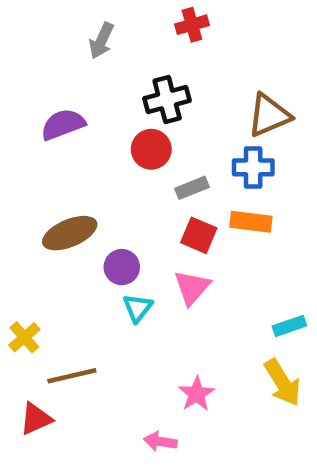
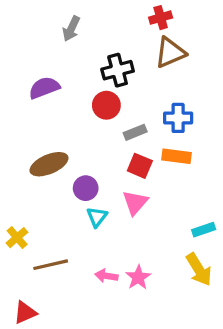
red cross: (192, 25) -> (161, 18), moved
brown triangle: (269, 115) -> (170, 53), moved
red triangle: (36, 419) -> (25, 313), moved
pink arrow: (160, 441) -> (106, 276), moved

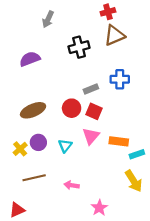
red circle: (106, 105) -> (72, 108), moved
orange rectangle: (177, 156) -> (119, 141), moved
purple circle: (86, 188) -> (38, 142), moved
yellow cross: (17, 238) -> (20, 149), moved
pink star: (138, 277) -> (99, 208), moved

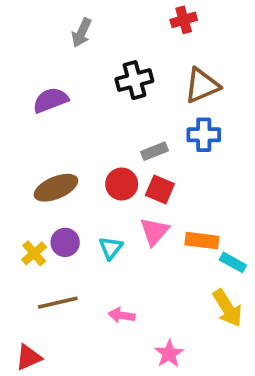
brown triangle: (114, 35) -> (202, 86), moved
cyan rectangle: (137, 154) -> (233, 262), turned 48

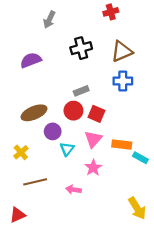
gray rectangle: (154, 151) -> (81, 91), moved
purple circle: (65, 242) -> (53, 131), moved
yellow arrow: (227, 308) -> (137, 208), moved
pink star: (169, 354) -> (93, 168), moved

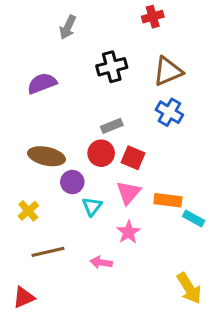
blue cross: (123, 81) -> (169, 112), turned 30
brown ellipse: (34, 113) -> (47, 156), turned 35

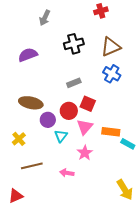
red circle: (101, 153) -> (69, 111), moved

